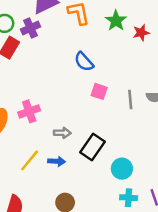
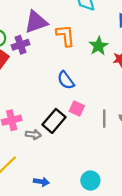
gray arrow: (62, 133) -> (33, 135), moved
black rectangle: (93, 147) -> (54, 121), moved
blue arrow: (57, 161) -> (41, 182), moved

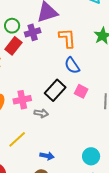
orange L-shape: (66, 36) -> (67, 38), moved
black rectangle: (54, 121) -> (55, 90), moved

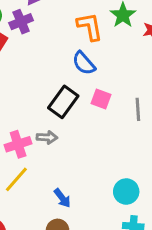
orange L-shape: (67, 38) -> (90, 27), moved
pink cross: (22, 100) -> (18, 144), moved
blue arrow: (47, 156) -> (62, 198), turned 48

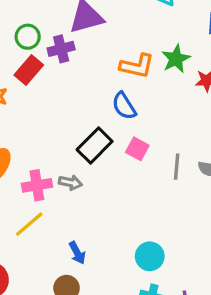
orange L-shape: (90, 27) -> (137, 66), turned 104

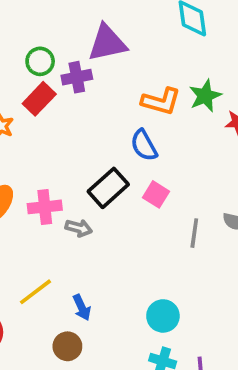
gray line: (177, 167) -> (194, 233), moved
pink cross: (37, 185) -> (45, 207), moved
yellow line: (29, 224) -> (36, 292), moved

